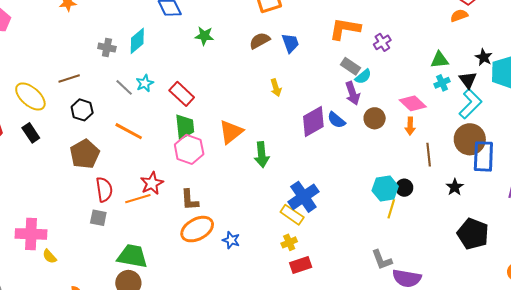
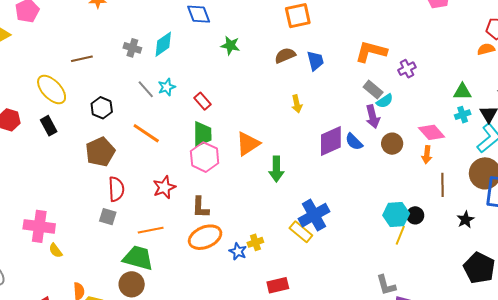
brown line: (69, 79) -> (82, 59), moved
red rectangle: (182, 94) -> (202, 101), size x0.7
orange line: (138, 199) -> (151, 230), moved
yellow cross: (289, 242) -> (255, 242), moved
red rectangle: (301, 265) -> (278, 285), moved

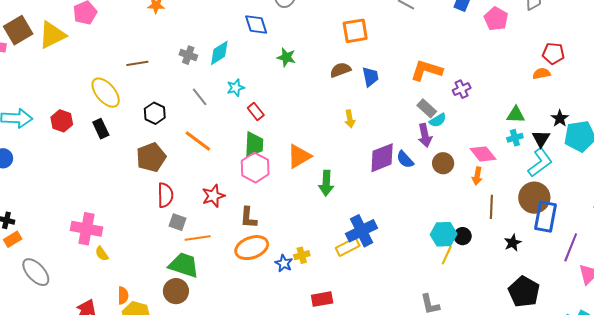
cyan star: (167, 87) -> (236, 88), moved
gray square: (108, 217) -> (177, 222), moved
yellow rectangle: (301, 232) -> (348, 247), turned -70

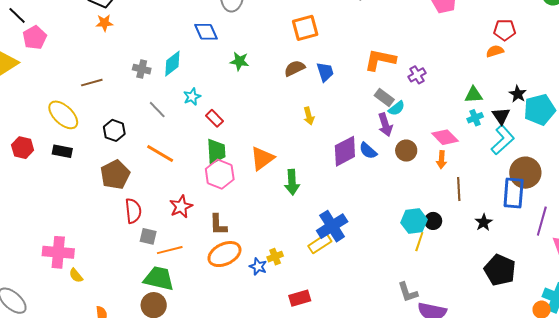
black rectangle: (101, 129) -> (62, 151), turned -48
brown circle: (534, 198) -> (525, 173), moved

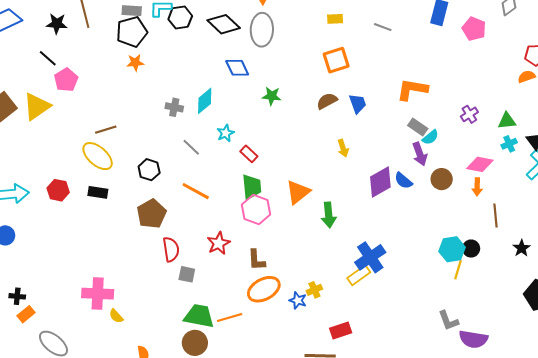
purple cross: (417, 75) -> (469, 114), moved
brown line: (92, 83) -> (106, 130), moved
pink diamond: (445, 137) -> (480, 164), turned -32
orange line: (170, 250) -> (230, 318), moved

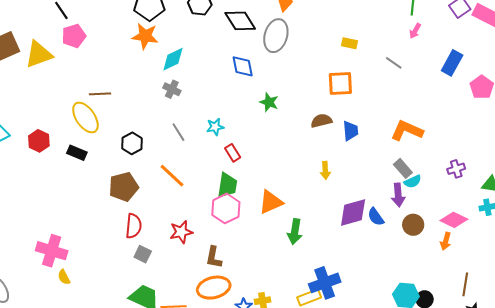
orange star: (135, 63) -> (145, 36), size x1.5
cyan diamond: (205, 101) -> (173, 59), moved
brown line: (496, 216) -> (465, 284), moved

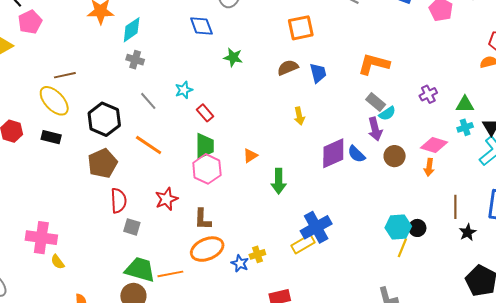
black hexagon: (132, 143) -> (104, 119), size x1.5
orange triangle: (271, 202) -> (250, 156), size x0.6

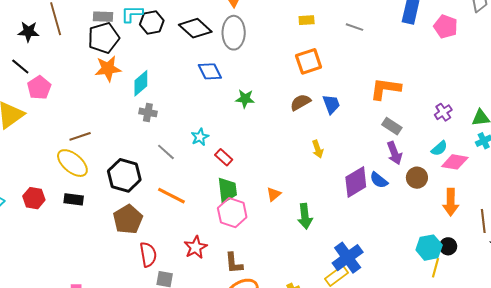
cyan semicircle: (387, 113) -> (439, 148), moved
orange arrow: (429, 167) -> (451, 202), moved, size x1.5

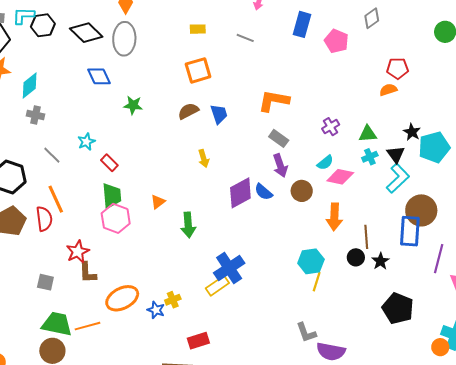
orange line: (171, 196) -> (56, 199), turned 36
black circle: (448, 246) -> (356, 257), moved
red semicircle: (148, 254) -> (44, 219), moved
brown L-shape: (234, 263) -> (88, 273), moved

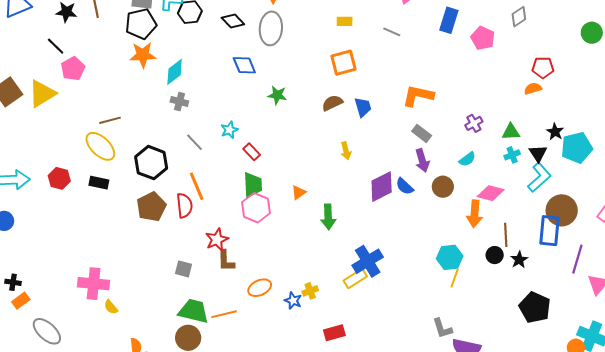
black diamond: (86, 33) -> (233, 21), size x0.7
pink diamond: (340, 177) -> (491, 193), moved
orange ellipse: (122, 298) -> (260, 288), size x0.7

